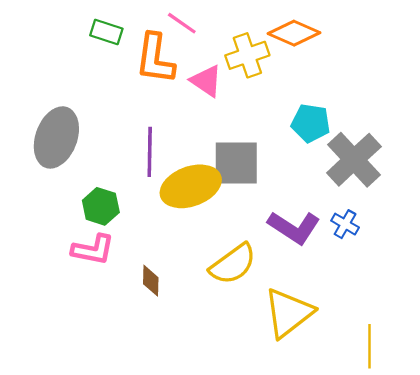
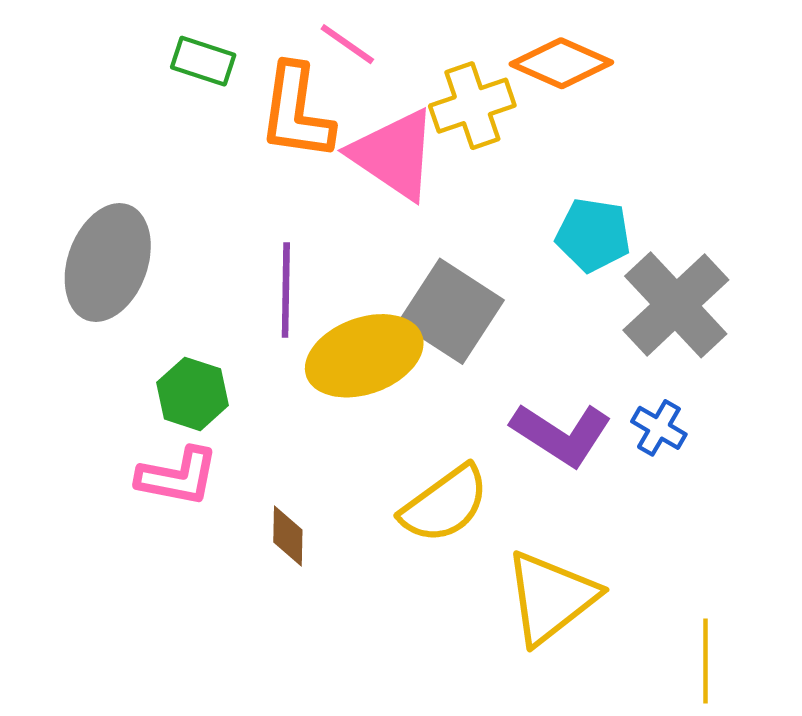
pink triangle: (206, 81) -> (394, 154), size x1.5
gray square: (236, 163) -> (451, 311), turned 33

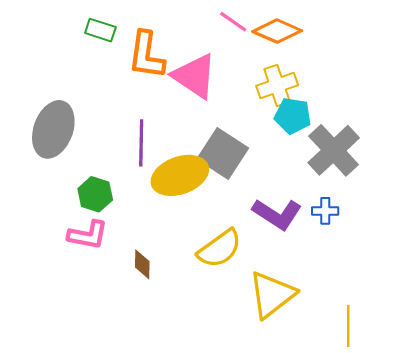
pink line: (347, 44) -> (233, 22), moved
yellow cross: (472, 106) -> (277, 85), moved
blue cross: (659, 428) -> (325, 211), turned -30

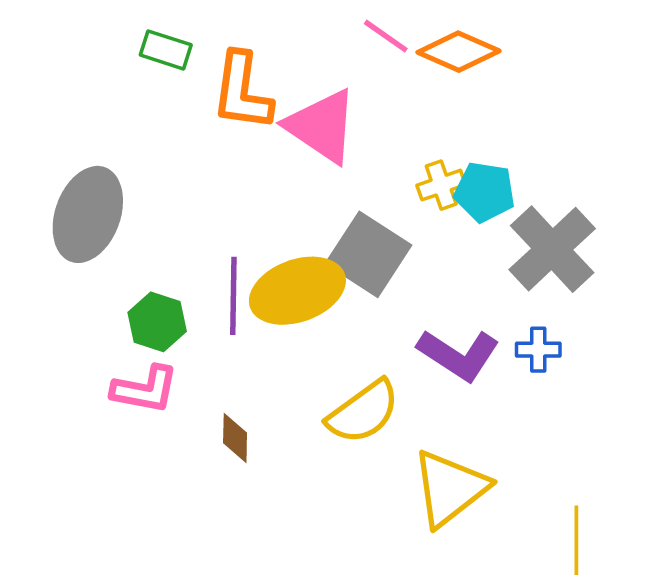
yellow cross: (277, 85) -> (441, 185), moved, size x0.7
purple line: (141, 143) -> (233, 296), moved

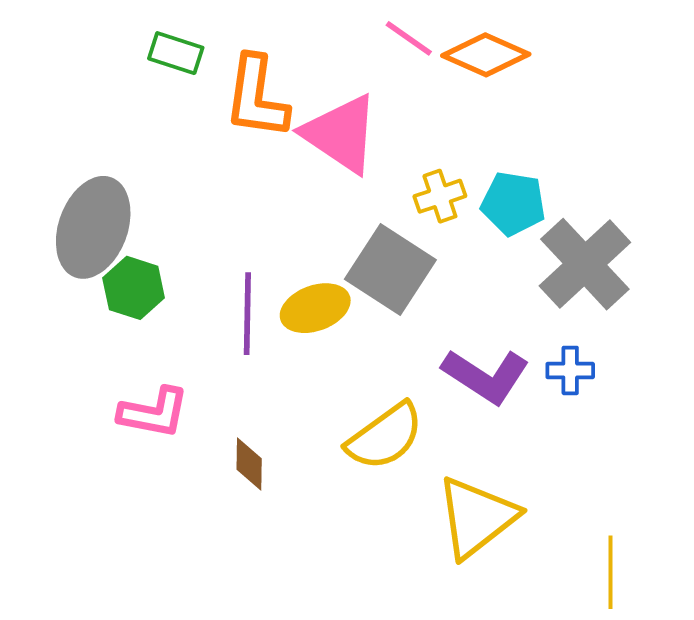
yellow cross: (441, 185) -> (440, 196), moved
yellow ellipse: (297, 291) -> (315, 308), size x0.7
green hexagon: (157, 322) -> (134, 288), moved

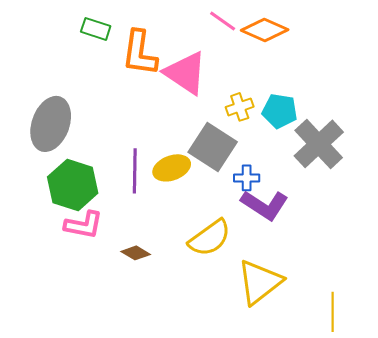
green hexagon: (134, 288) -> (73, 185), moved, size x1.5
blue cross: (570, 370) -> (247, 178), moved
brown diamond: (249, 464) -> (136, 253), turned -60

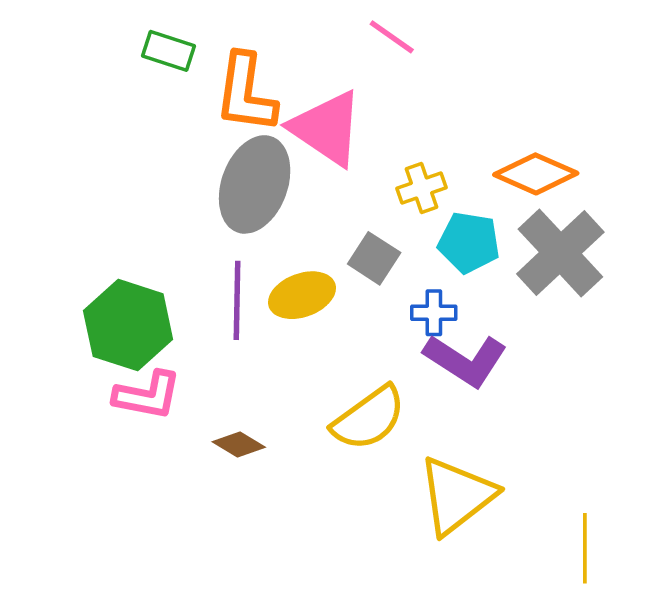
orange diamond: (265, 30) -> (536, 174), moved
cyan pentagon: (280, 111) -> (469, 242), moved
gray ellipse: (51, 124) -> (255, 184), moved
gray square: (213, 147) -> (374, 258), size x0.6

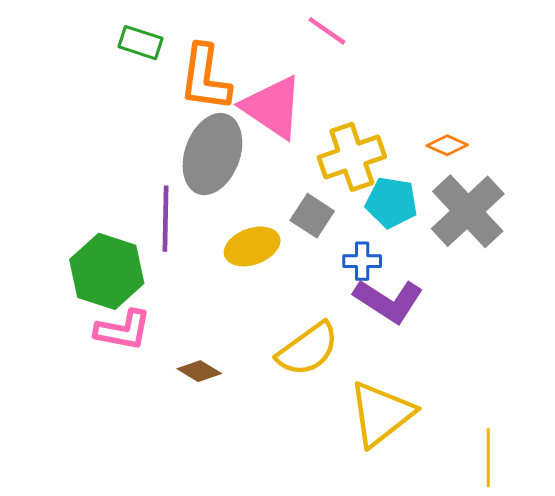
orange diamond: (536, 174) -> (447, 145), size x0.6
yellow cross: (422, 188) -> (352, 157), size x1.6
purple line: (237, 300) -> (165, 219), moved

